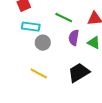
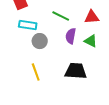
black trapezoid: (79, 73) -> (76, 71), turned 35
yellow line: (39, 74) -> (36, 72), turned 42

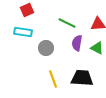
cyan rectangle: (28, 25) -> (23, 32), moved
yellow line: (36, 72) -> (53, 79), moved

